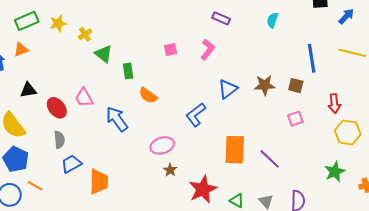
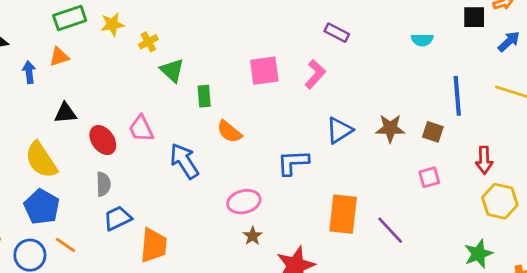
cyan semicircle: (272, 20) -> (422, 40), moved, turned -112
pink square: (170, 49) -> (264, 71), size x1.6
blue L-shape: (196, 115) -> (293, 162), turned 30

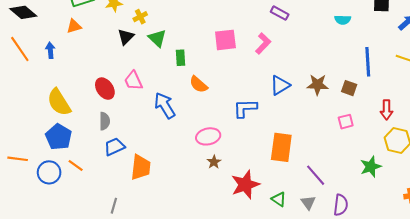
blue arrow: (29, 72) -> (50, 50), moved
black triangle: (65, 113) -> (126, 37), moved, turned -42
purple line: (390, 230) -> (316, 175), moved
green star: (478, 254) -> (371, 167), moved

